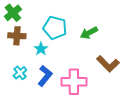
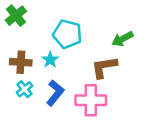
green arrow: (89, 33) -> (123, 39), moved
brown cross: (17, 36) -> (21, 62), moved
brown L-shape: (108, 64) -> (104, 67), moved, turned 125

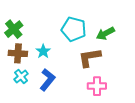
green cross: (16, 16) -> (14, 29), moved
cyan pentagon: (67, 34) -> (74, 29), moved
pink cross: (91, 100) -> (97, 86), moved, size x0.7

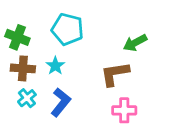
green cross: (14, 29) -> (17, 37), turned -30
cyan pentagon: (74, 29) -> (67, 29), moved

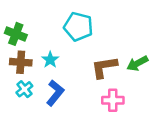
cyan pentagon: (67, 29) -> (78, 27), moved
green arrow: (135, 43) -> (137, 63), moved

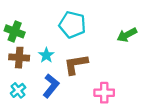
green arrow: (137, 63) -> (127, 35), moved
brown L-shape: (104, 67) -> (76, 64), moved
cyan cross: (24, 89) -> (18, 90), moved

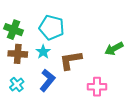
cyan pentagon: (72, 25) -> (52, 27), moved
green arrow: (127, 35) -> (114, 49), moved

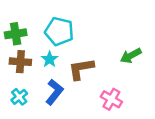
green cross: (14, 30) -> (16, 34), turned -30
pink cross: (97, 87) -> (111, 99), turned 30

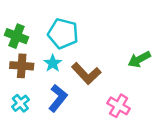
green cross: (16, 34) -> (17, 36), turned 30
brown L-shape: (81, 69) -> (86, 74), turned -124

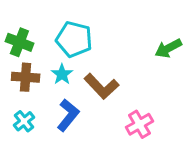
green arrow: (139, 59) -> (168, 48), moved
pink cross: (119, 106) -> (139, 124), turned 30

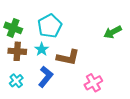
cyan pentagon: (74, 39) -> (50, 26), turned 30
brown L-shape: (101, 86) -> (68, 57), turned -35

